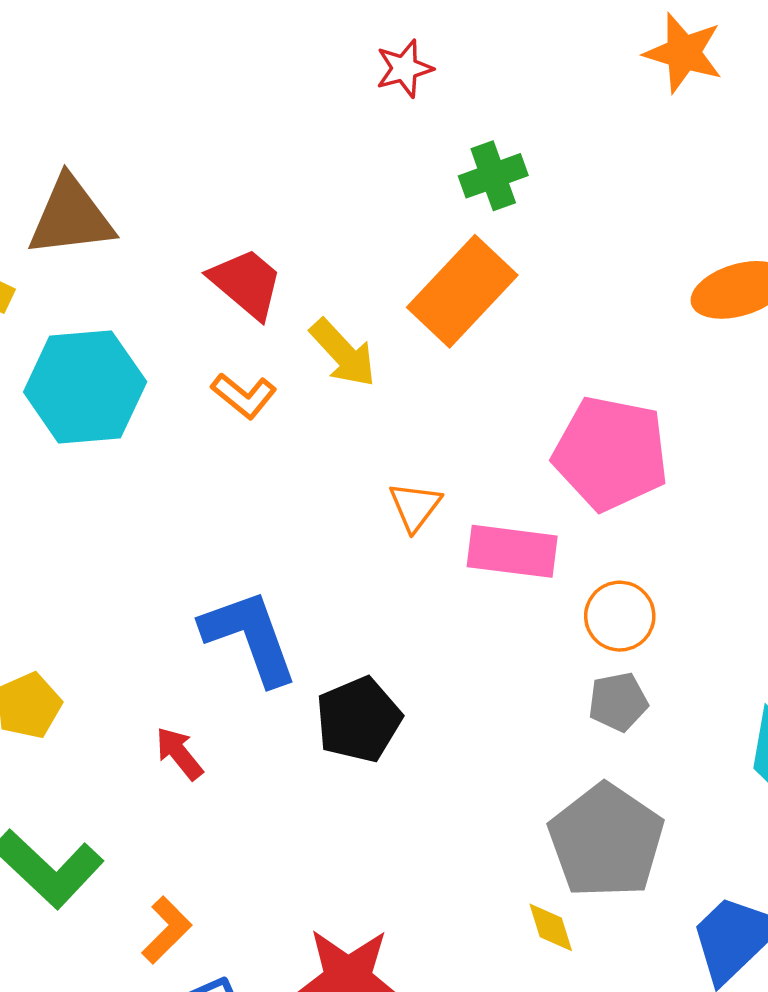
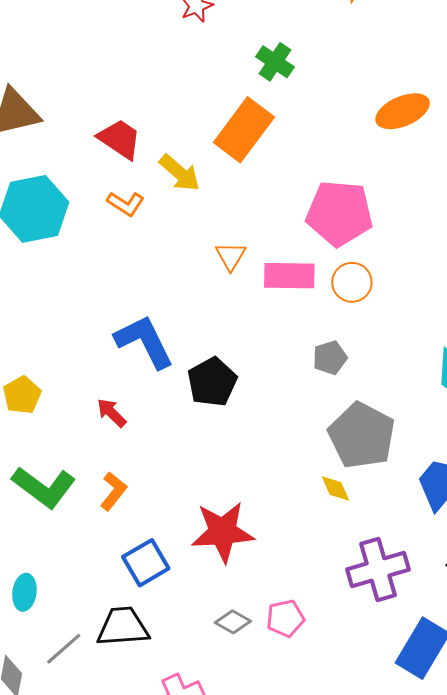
green cross: (493, 176) -> (275, 62), moved, turned -30
orange circle: (620, 616) -> (352, 282), moved
gray pentagon: (618, 702) -> (330, 358), moved
orange L-shape: (167, 930) -> (113, 491), moved

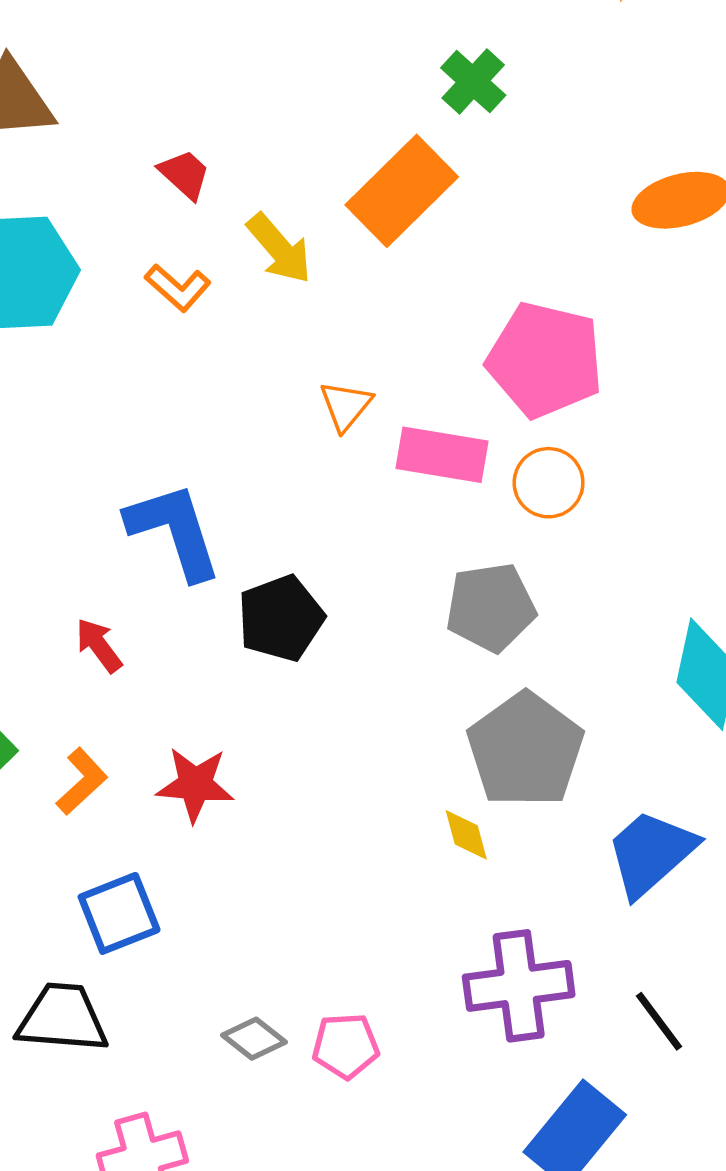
red trapezoid: (120, 139) -> (185, 174), size x0.7
gray pentagon: (330, 358) -> (491, 607), size x1.5
red star: (223, 532) -> (195, 784), moved, size x0.7

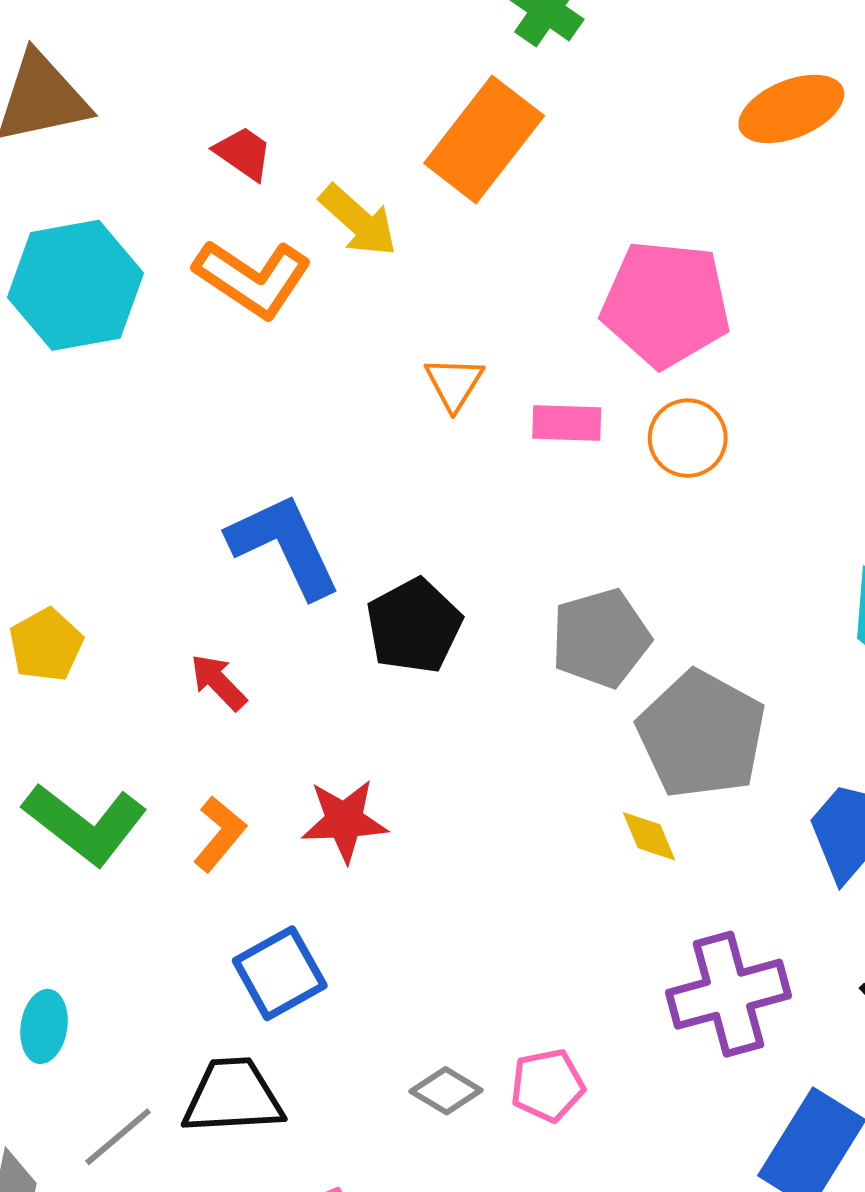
orange L-shape: (178, 288) -> (253, 278), size x1.6
pink rectangle: (442, 455) -> (567, 423), size x0.7
gray pentagon: (491, 607) -> (601, 638), moved

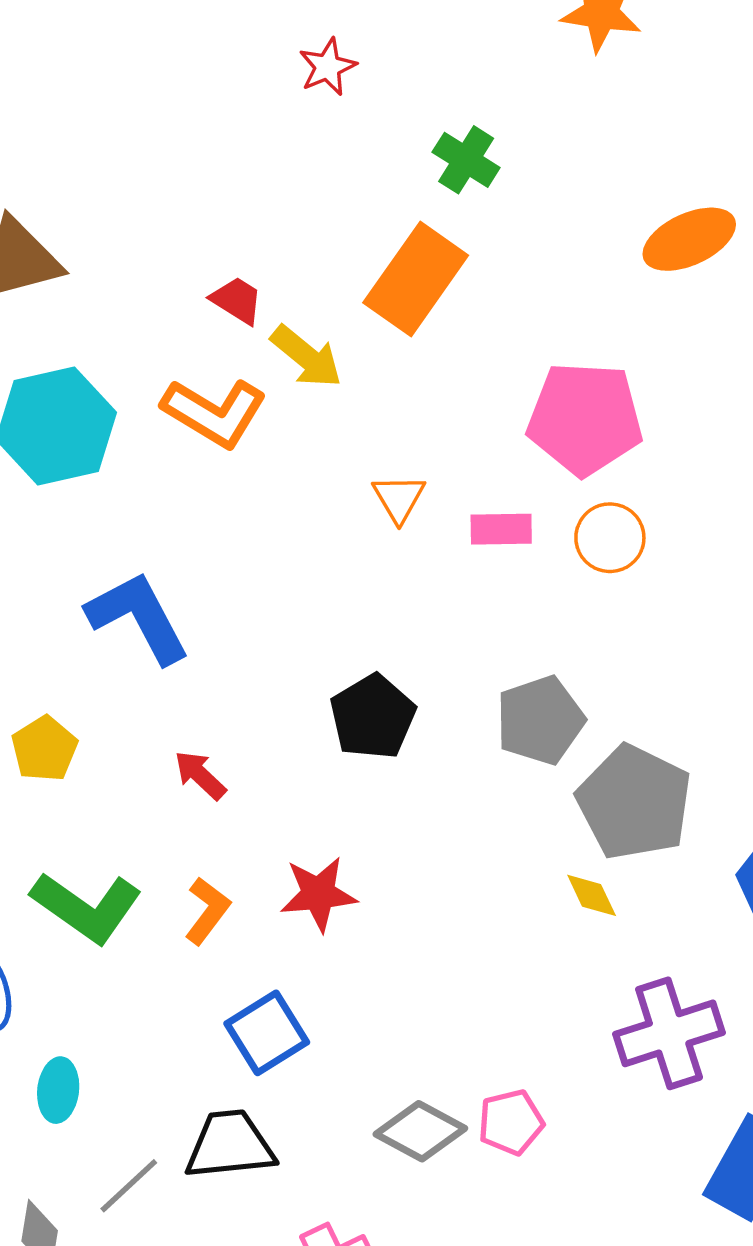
red trapezoid: (243, 153) -> (237, 300), moved
blue L-shape: (284, 546) -> (138, 617), moved
gray diamond: (446, 1091) -> (420, 1131), size x1.4

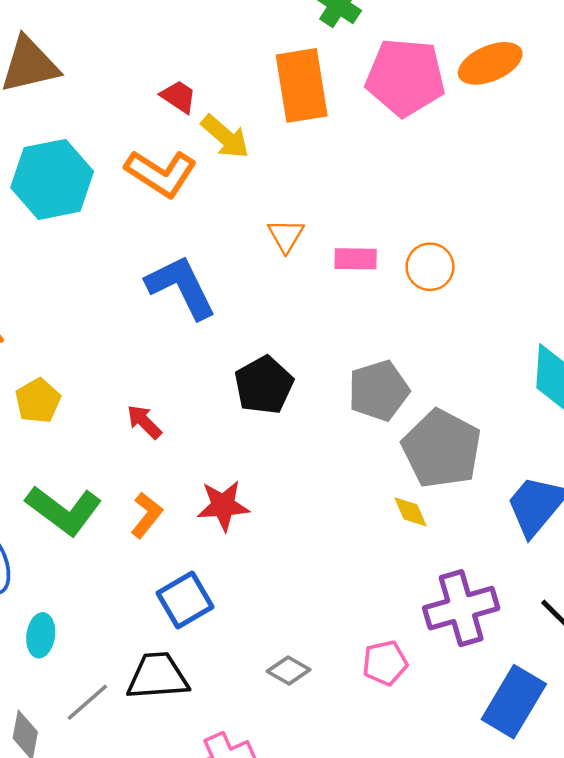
orange rectangle: (416, 279) -> (302, 85), turned -46
pink pentagon: (585, 419) -> (405, 77), moved
blue L-shape: (138, 617) -> (181, 287), moved
pink pentagon: (511, 1122) -> (385, 663), moved
gray diamond: (420, 1131) -> (289, 671), size x0.7

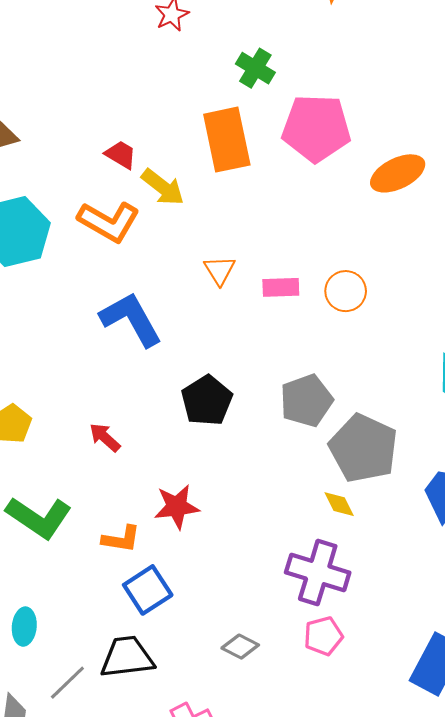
orange ellipse: (490, 63) -> (398, 173), moved
orange L-shape: (147, 515) -> (121, 539), moved, turned 63
purple cross: (461, 608) -> (318, 572), moved, turned 36

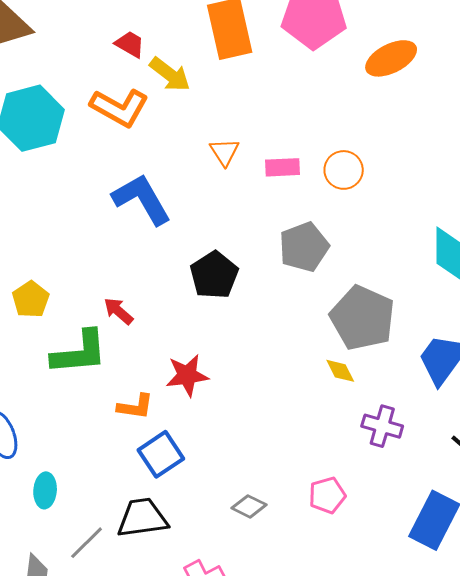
gray pentagon: (306, 401) -> (304, 247), moved
green L-shape: (39, 517) -> (79, 353), moved, turned -38
purple cross: (318, 572) -> (382, 426), moved, size x0.7

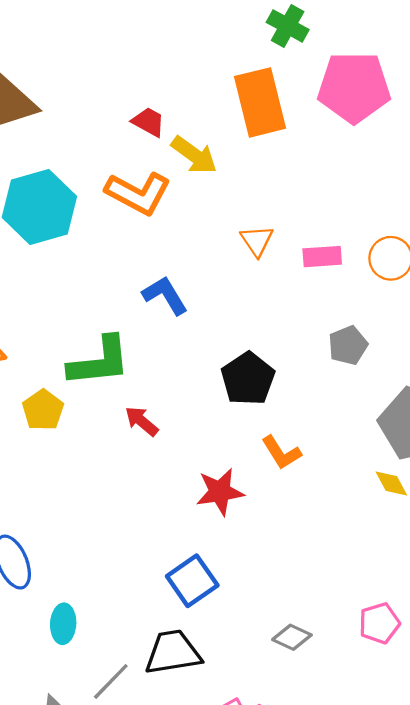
blue L-shape: (142, 199) -> (165, 295), size x0.7
gray pentagon: (304, 247) -> (348, 345), size x0.7
green L-shape: (79, 353) -> (99, 361), moved
orange L-shape: (135, 407) -> (281, 453), moved, turned 51

